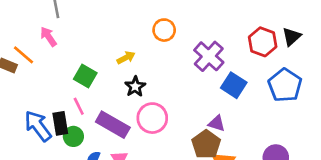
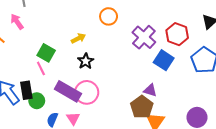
red hexagon: (263, 42) -> (177, 34), moved
pink line: (79, 106) -> (41, 68), moved
pink circle: (152, 118) -> (87, 92), moved

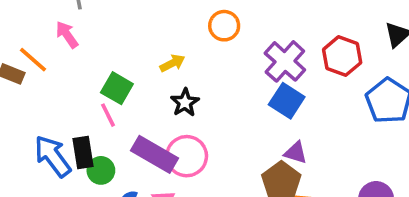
blue square: (164, 60) -> (287, 101), moved

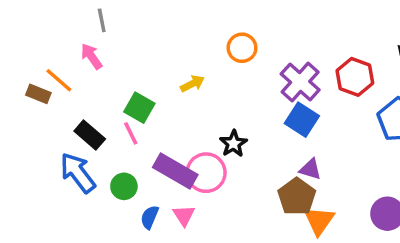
black star: (185, 103) -> (233, 144), moved
black rectangle: (83, 153) -> (90, 135), moved, turned -40

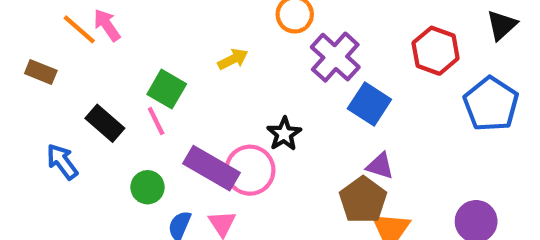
orange line: (59, 80) -> (79, 29), moved
purple cross: (300, 82) -> (335, 57), moved
blue arrow: (78, 173) -> (62, 162), moved, size x0.7

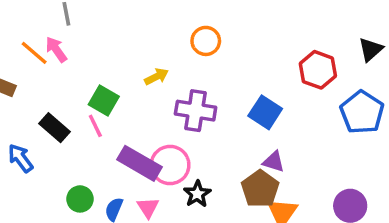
purple cross: (335, 57) -> (196, 111), moved, turned -33
black star: (284, 134) -> (197, 194), moved
green circle: (148, 187) -> (80, 199), moved

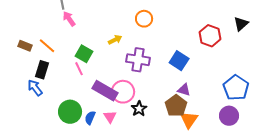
pink arrow: (56, 49) -> (69, 19), moved
orange line: (34, 53) -> (47, 46), moved
blue pentagon: (362, 112) -> (236, 88), moved
black rectangle: (54, 128) -> (42, 70), moved, turned 66
green circle: (80, 199) -> (70, 112), size x1.5

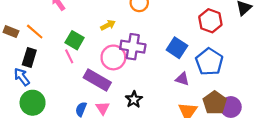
blue pentagon: (236, 88) -> (209, 62), moved
pink circle: (123, 92) -> (113, 57), moved
brown pentagon: (176, 106) -> (215, 103), moved
green circle: (70, 112) -> (33, 103), moved

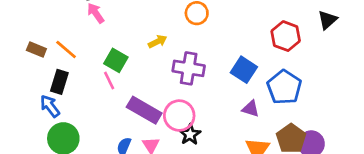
pink circle: (113, 57) -> (179, 116), moved

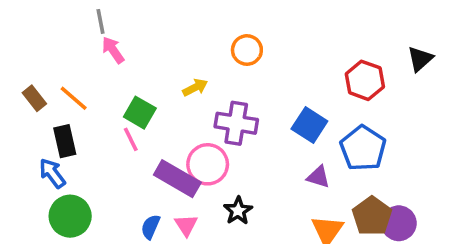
brown rectangle: (36, 50) -> (34, 98), turned 30
black rectangle: (59, 82) -> (65, 141), turned -30
pink circle: (179, 116) -> (208, 164), moved

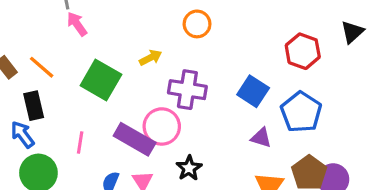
green square: (140, 113) -> (101, 80), size x1.4
pink line: (131, 139) -> (80, 142), moved, turned 35

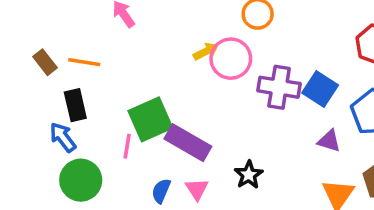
orange line: (42, 67) -> (84, 62), turned -32
green square: (101, 80) -> (150, 119), moved, turned 36
purple cross: (187, 90) -> (279, 87), moved
pink circle: (162, 126) -> (231, 59), moved

